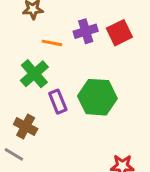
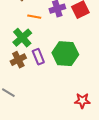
brown cross: (26, 127) -> (18, 60), moved, turned 35

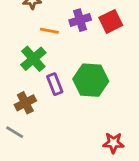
brown cross: (18, 60) -> (25, 103), moved

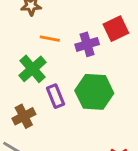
purple cross: (80, 20) -> (87, 44), moved

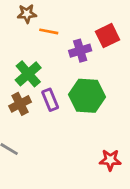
orange line: (50, 39) -> (49, 31), moved
brown cross: (24, 116) -> (20, 104), moved

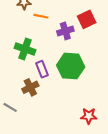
green cross: (28, 74) -> (25, 49), turned -30
brown cross: (20, 104) -> (30, 87), moved

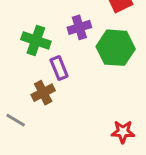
purple cross: (65, 31) -> (79, 27), moved
green hexagon: (71, 66) -> (116, 48), moved

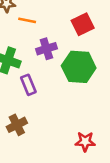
brown cross: (43, 93) -> (17, 125), moved

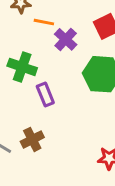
purple cross: (46, 49) -> (66, 39), moved, turned -30

